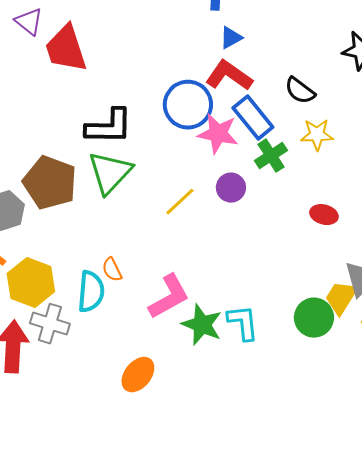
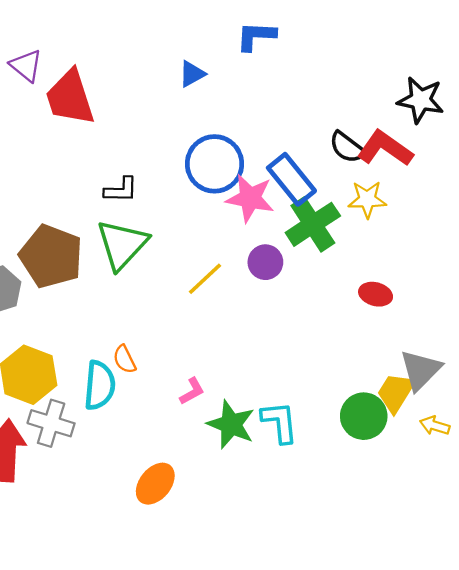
blue triangle: (231, 38) -> (192, 74), moved
red L-shape: (229, 76) -> (385, 148), moved
black L-shape: (109, 127) -> (121, 190), size x0.6
green cross: (271, 156) -> (313, 224), size x1.4
pink L-shape: (169, 297) -> (192, 391), size x0.5

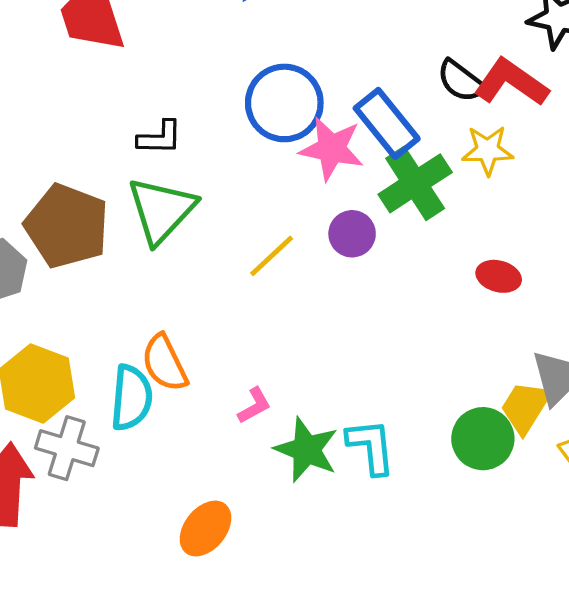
orange semicircle: (124, 359) -> (165, 363), size x1.5

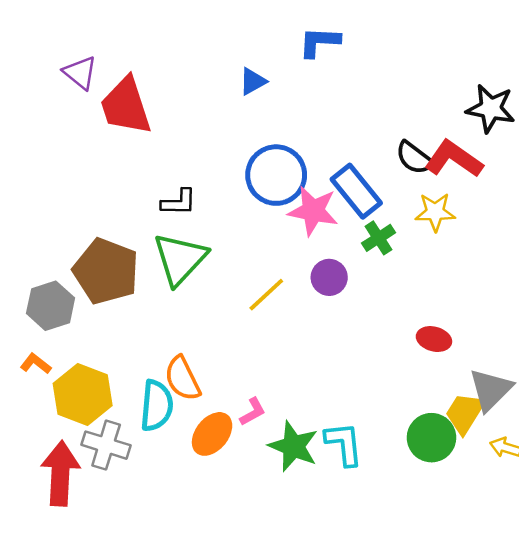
green cross: (415, 183) -> (378, 238), size x0.6
red ellipse: (499, 276) -> (434, 339), moved
orange ellipse: (205, 528) -> (212, 434), moved

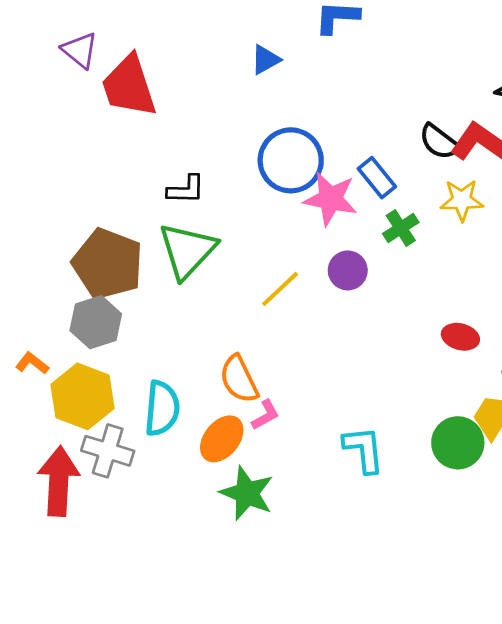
blue rectangle: (356, 191) -> (377, 178), size x0.7
gray hexagon: (51, 306) -> (96, 322), moved
orange semicircle: (182, 378) -> (239, 379), moved
green star: (293, 446) -> (247, 493), moved

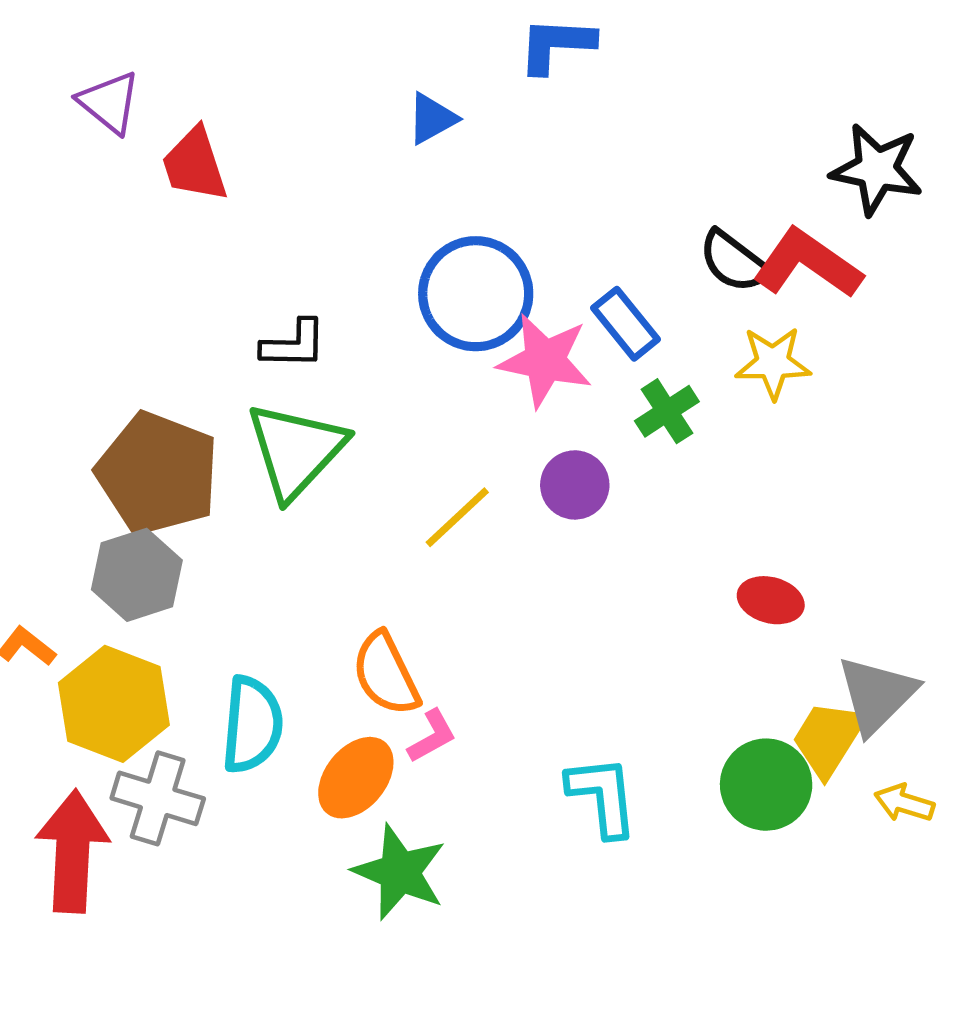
red trapezoid: (129, 86) -> (195, 165), size x0.7

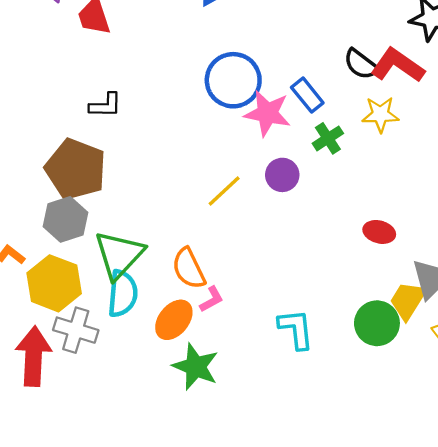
black L-shape: (294, 344) -> (105, 105), moved
green triangle: (296, 450) -> (119, 255), moved

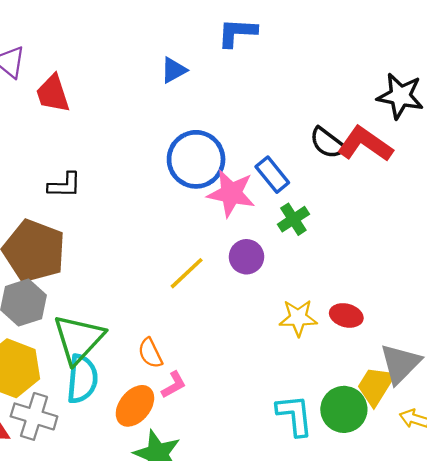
yellow star: (380, 114) -> (298, 318), moved
orange semicircle: (189, 268) -> (150, 353), size x0.7
cyan L-shape: (296, 329) -> (295, 415), moved

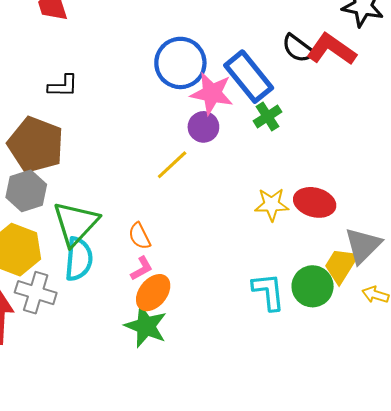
blue rectangle: (272, 175) -> (249, 77), size x1.6
purple circle: (246, 257) -> (203, 127), moved
red ellipse: (346, 315) -> (315, 202), size x1.4
pink L-shape: (174, 385) -> (142, 268), moved
orange ellipse: (135, 406) -> (153, 293), moved

